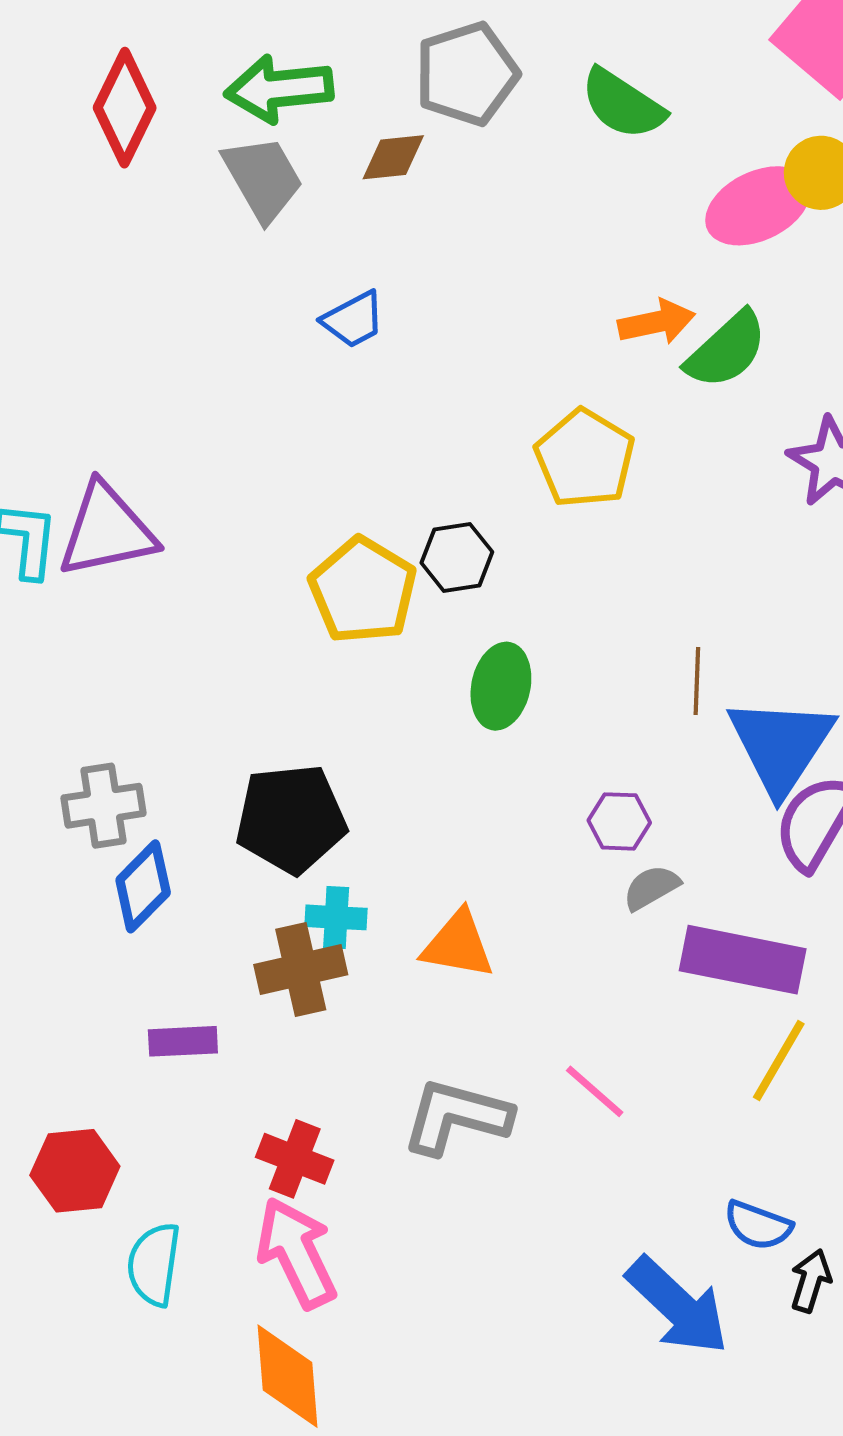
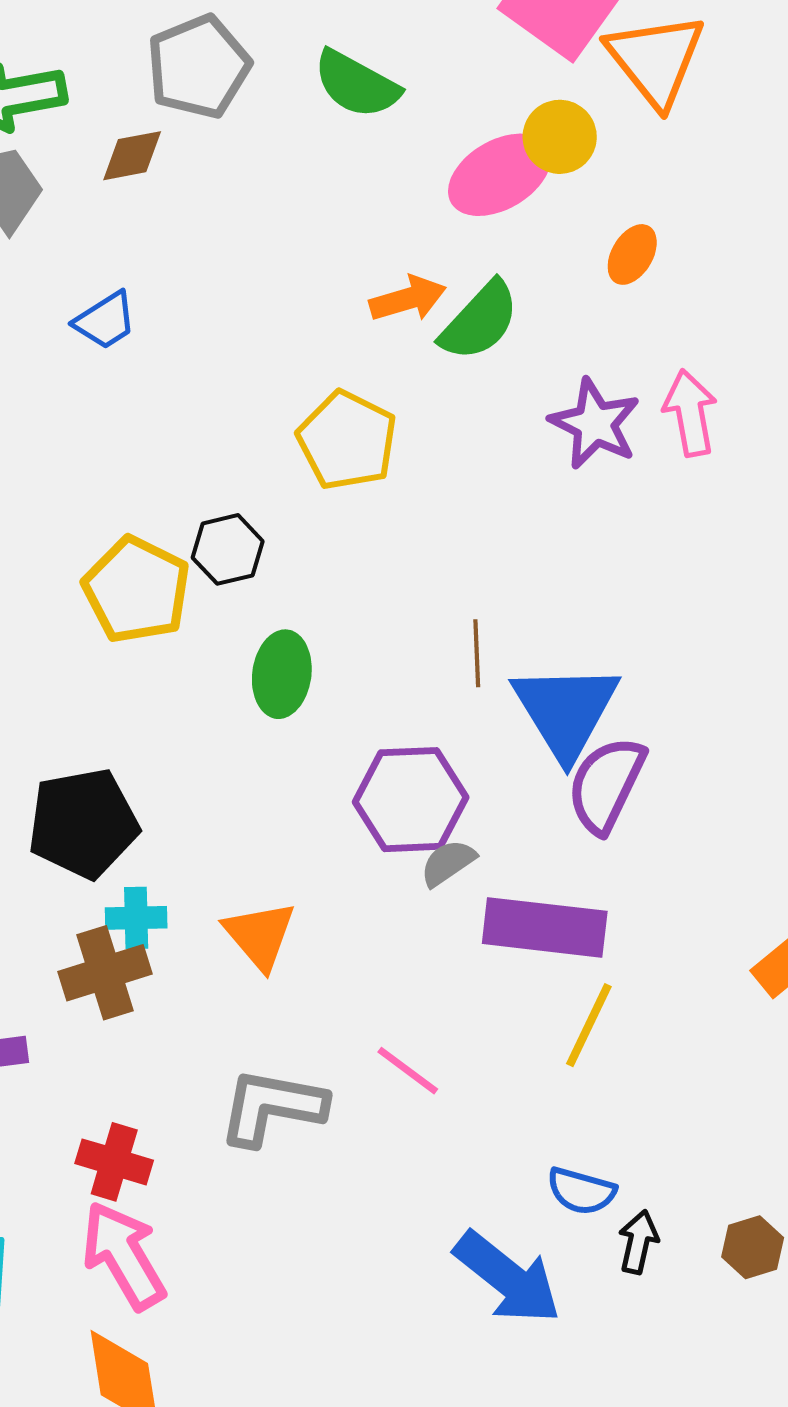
purple hexagon: (619, 821) -> (411, 800), size x1.8
orange triangle: (458, 945) -> (260, 935), turned 44

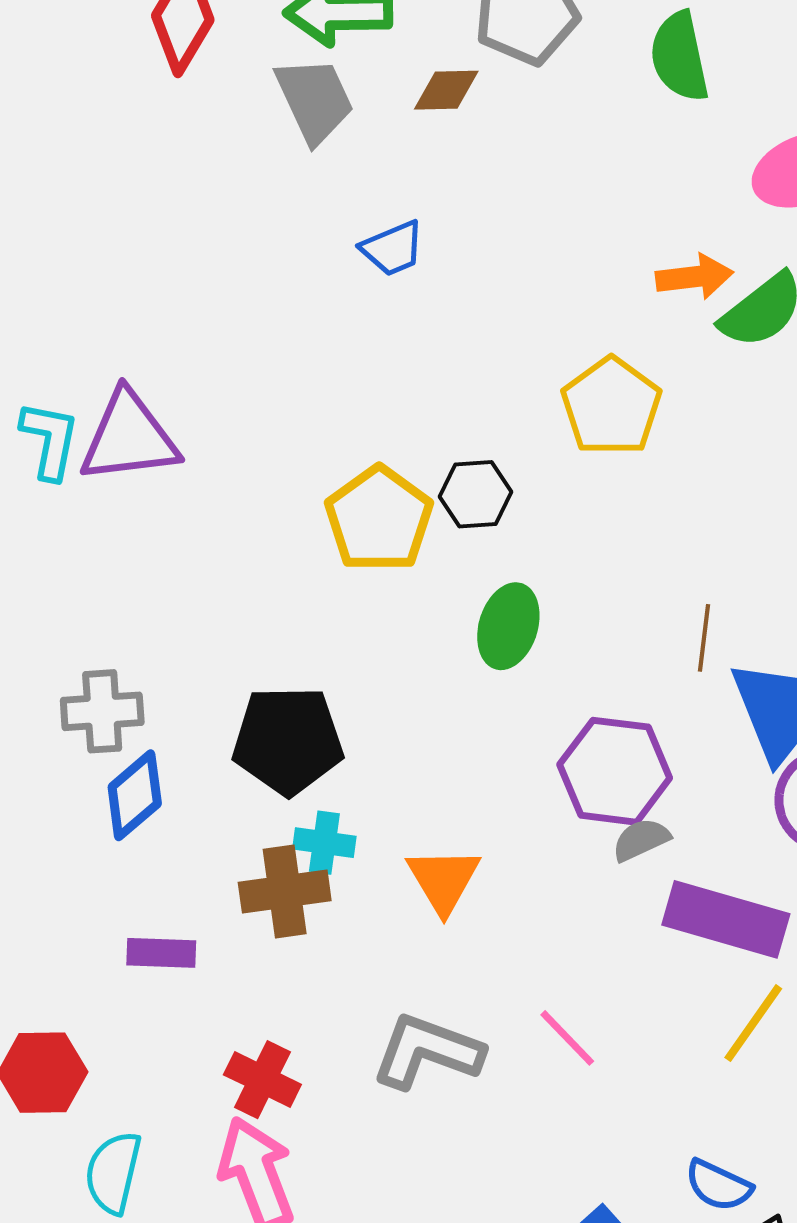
green semicircle: (357, 84) -> (679, 57), turned 40

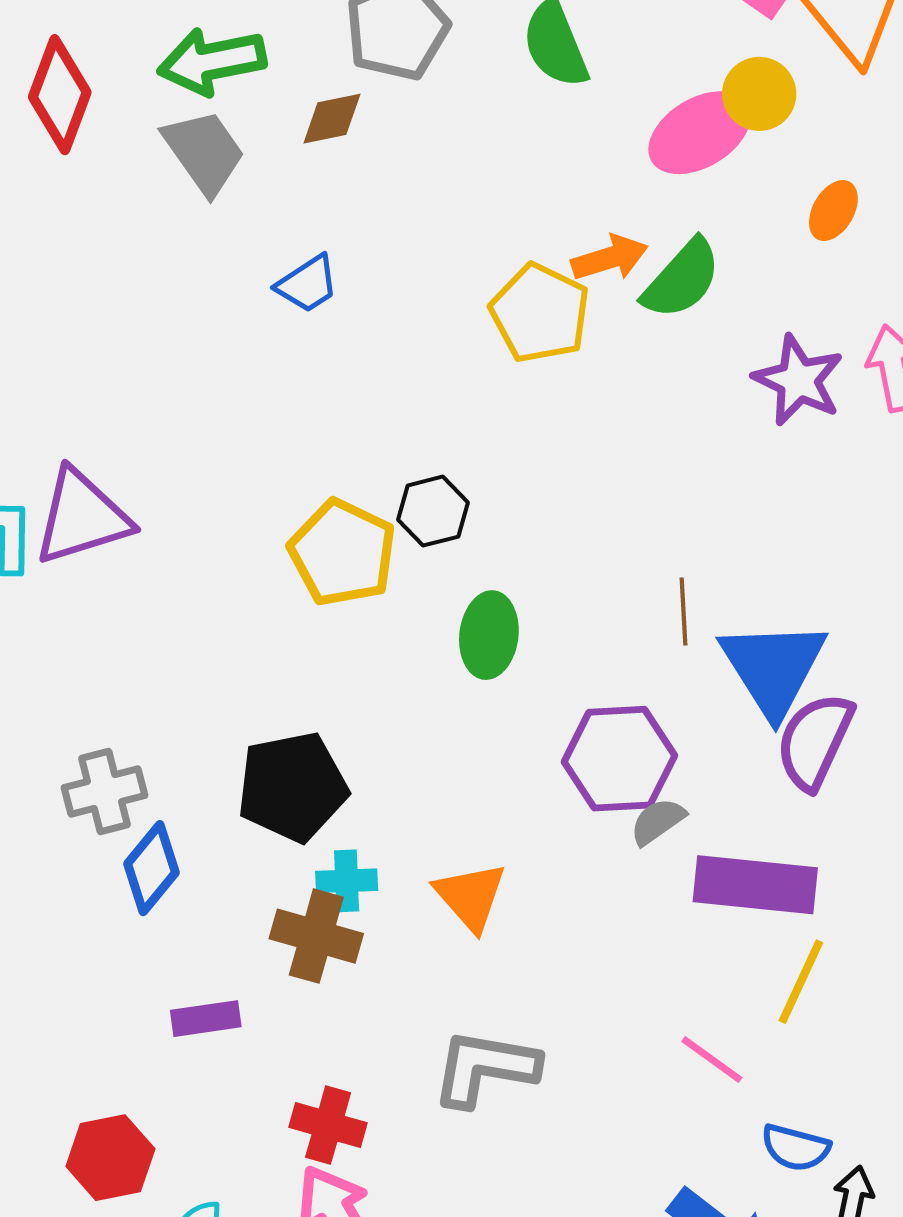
yellow pentagon: (611, 406) -> (540, 313), moved
brown cross: (285, 891) -> (316, 936), turned 34
pink line: (567, 1038) -> (712, 1059), moved

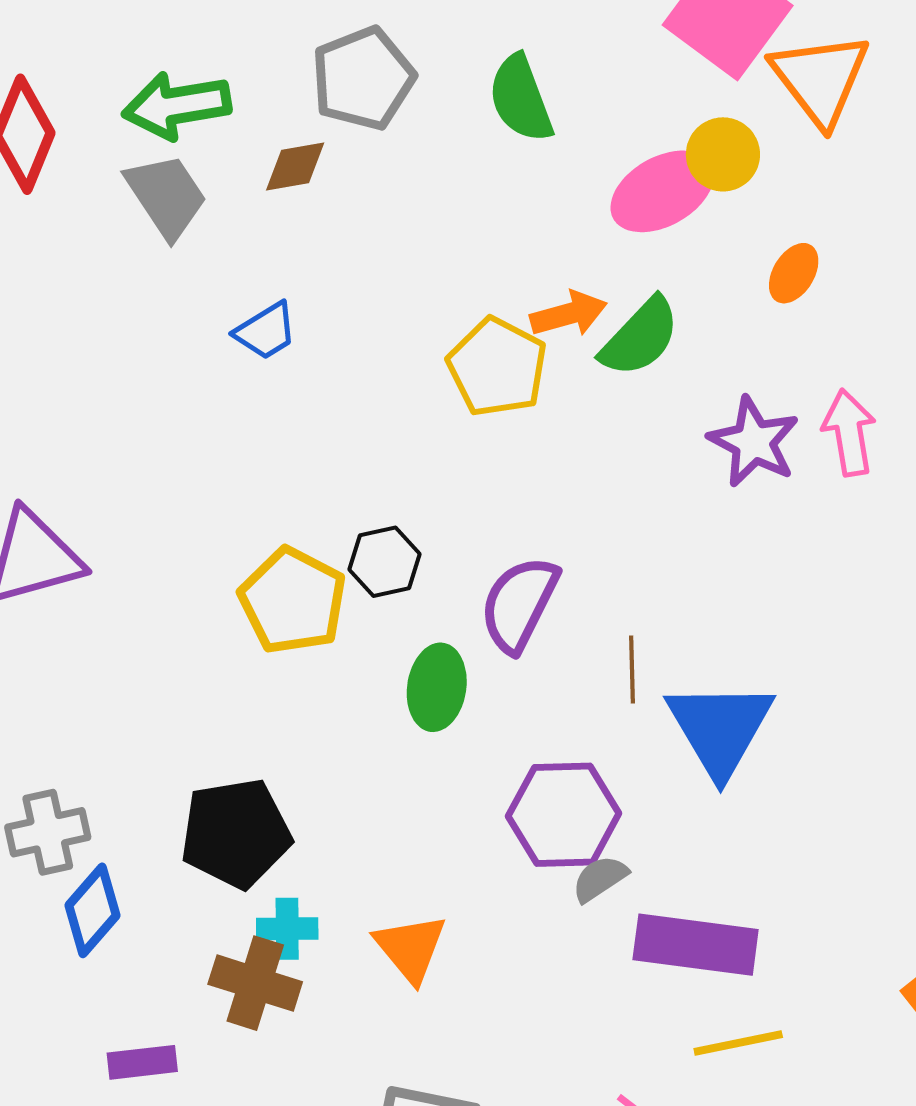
purple semicircle: (815, 741) -> (519, 604), moved
yellow line: (801, 982) -> (738, 1043), turned 52

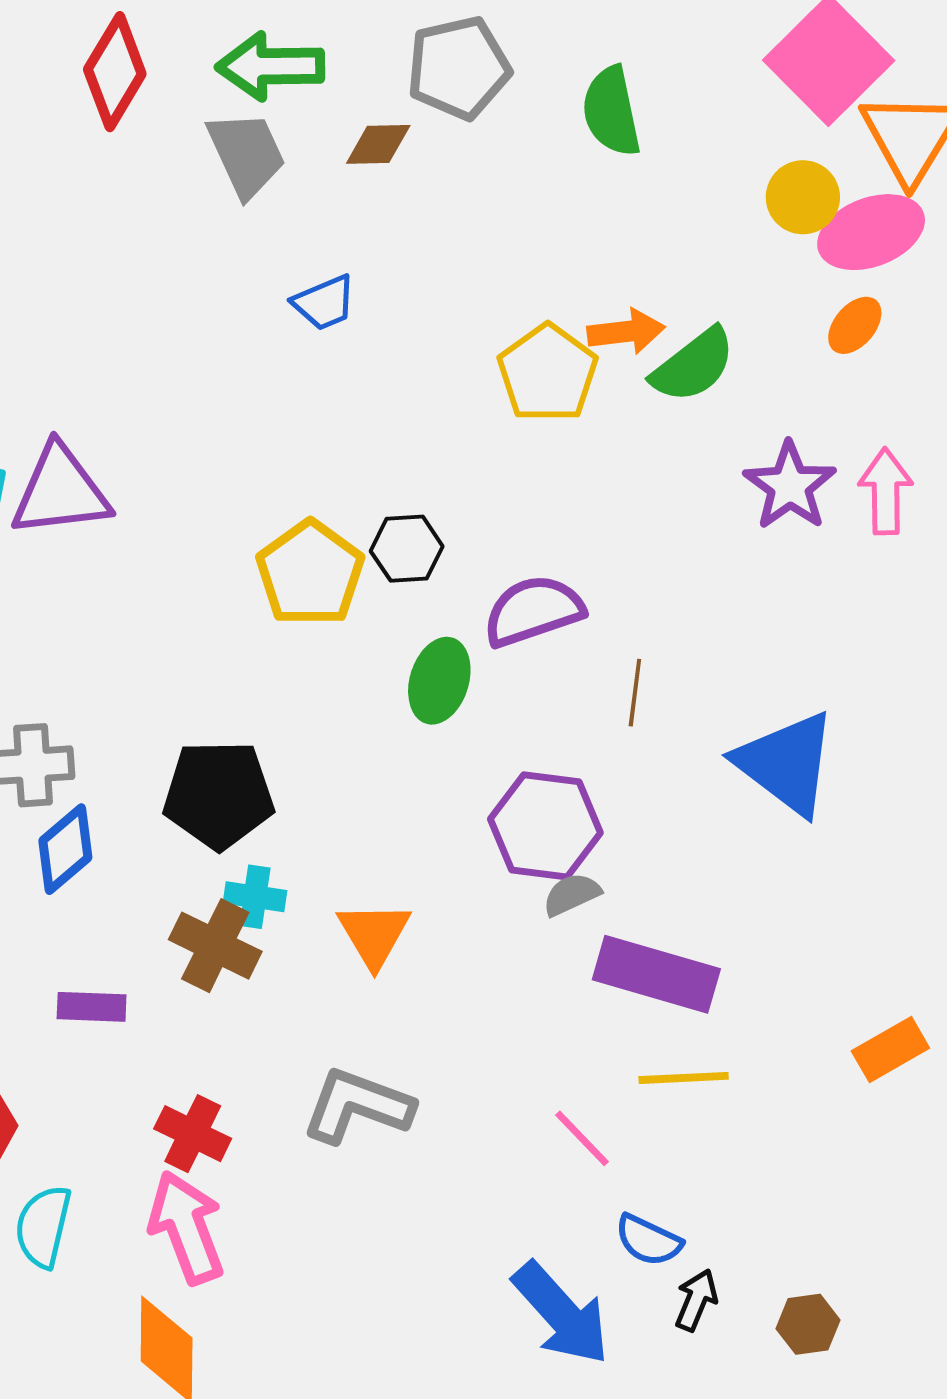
pink ellipse: (662, 191) -> (871, 232), moved
purple semicircle: (519, 604) -> (533, 611), turned 36
blue triangle: (720, 728) -> (786, 763), moved, turned -31

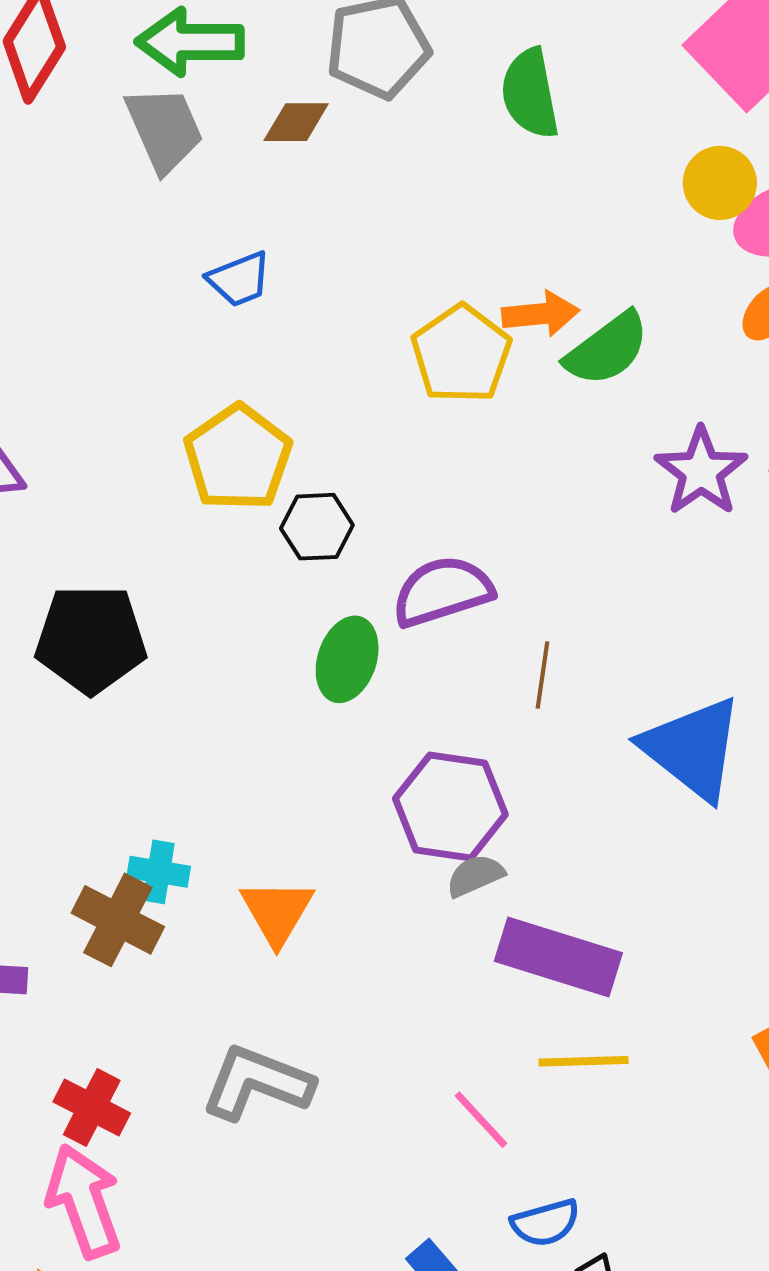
yellow pentagon: (310, 573) -> (238, 458), moved
black pentagon: (219, 795) -> (91, 639), moved
blue semicircle: (648, 1240) -> (545, 1223), turned -42

